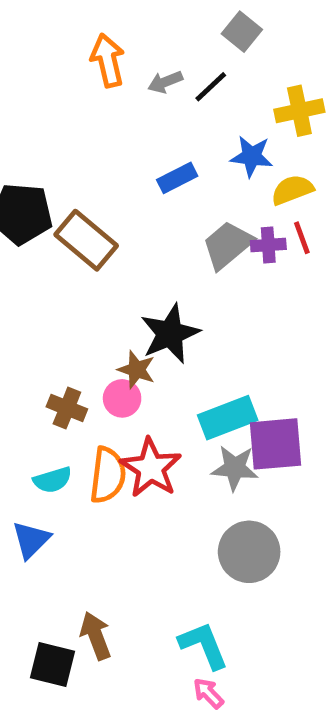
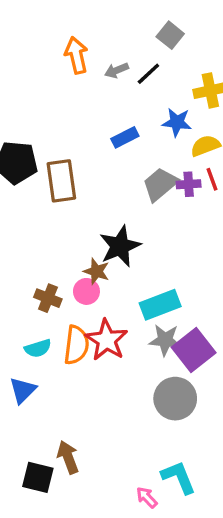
brown rectangle: (86, 240) -> (61, 181), turned 42
purple square: (275, 444) -> (194, 350), moved, turned -33
cyan L-shape: (204, 645) -> (179, 477), moved

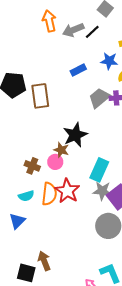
gray arrow: (117, 70) -> (73, 30), size x1.5
cyan rectangle: (160, 305) -> (99, 170), turned -45

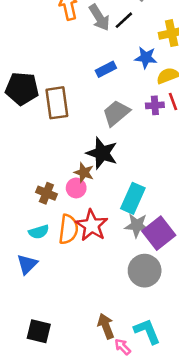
gray arrow: (73, 30) -> (99, 18), turned -100
gray trapezoid: (99, 98) -> (116, 113), moved
black star: (75, 135) -> (102, 153), turned -30
brown arrow: (44, 261) -> (106, 326), moved

